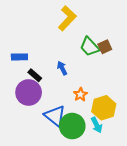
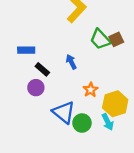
purple circle: (29, 92) -> (36, 88), size x0.6
green circle: (72, 126) -> (82, 123), size x0.7

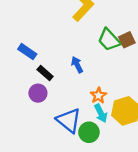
blue rectangle: (26, 50) -> (27, 52), turned 35
cyan arrow: (108, 122) -> (101, 113), moved

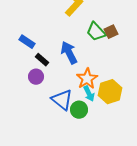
blue arrow: (77, 65) -> (69, 53), size x1.6
orange star: (98, 95) -> (87, 79), size x1.5

